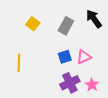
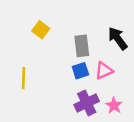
black arrow: (94, 19) -> (118, 38), moved
gray rectangle: (66, 26) -> (82, 46), moved, turned -36

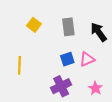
gray rectangle: (82, 46) -> (68, 27), moved
purple cross: (87, 103) -> (61, 86), moved

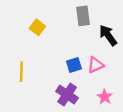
gray rectangle: (68, 27) -> (83, 16), moved
purple cross: (61, 86) -> (67, 95), turned -30

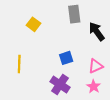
pink triangle: (96, 65) -> (96, 66), moved

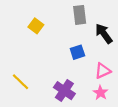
blue square: (66, 58) -> (77, 52), moved
yellow line: (19, 64) -> (21, 82), moved, turned -48

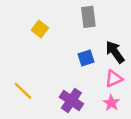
black arrow: (104, 34) -> (115, 52), moved

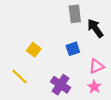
yellow square: (40, 29) -> (34, 50), moved
black arrow: (115, 52) -> (95, 28), moved

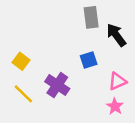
yellow square: (34, 50) -> (21, 61), moved
purple cross: (60, 85) -> (57, 85), moved

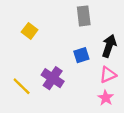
black arrow: (116, 35) -> (109, 46), moved, turned 55
yellow square: (21, 61) -> (30, 31), moved

